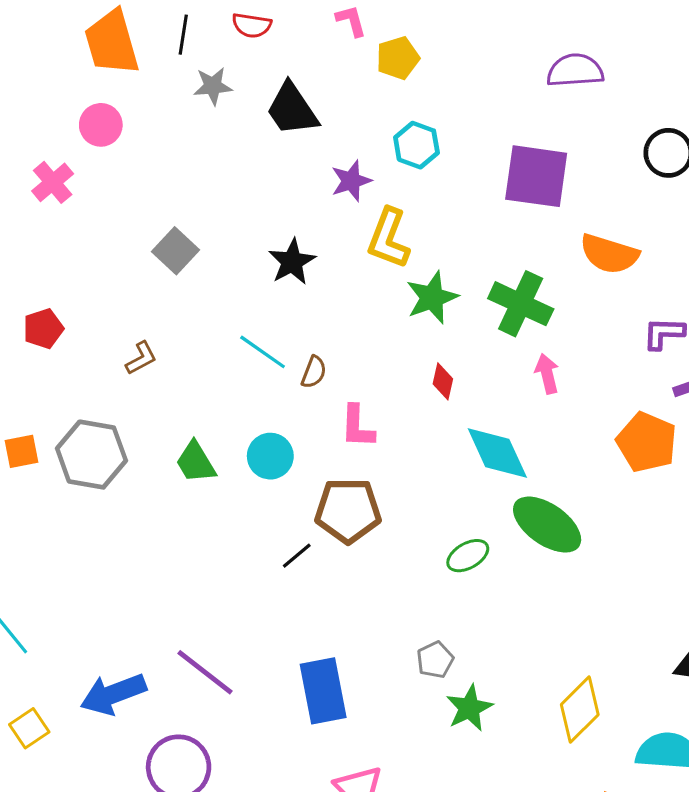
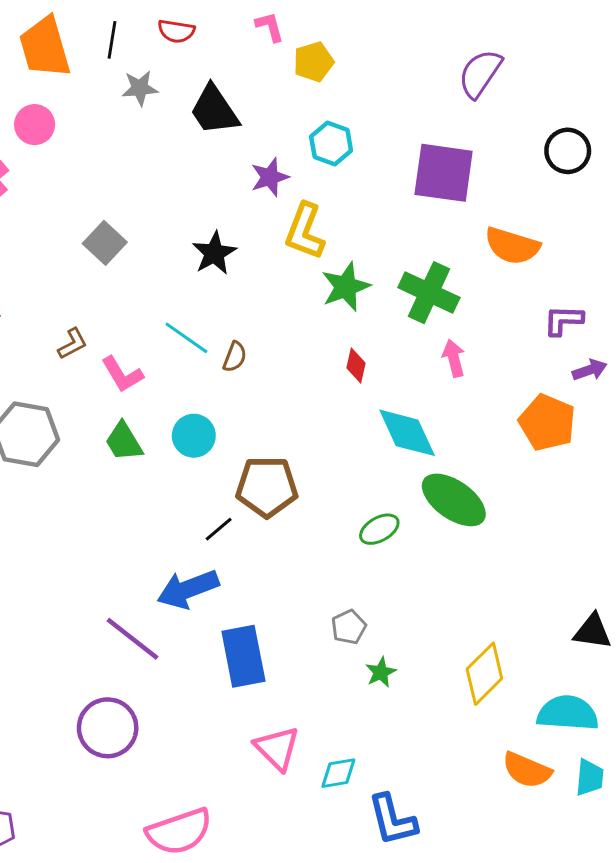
purple semicircle: (575, 70) -> (480, 73), turned -52
pink L-shape: (357, 427) -> (122, 374), moved, turned -33
blue arrow: (113, 694) -> (188, 589), moved
green star: (469, 708) -> (381, 672), size x0.7

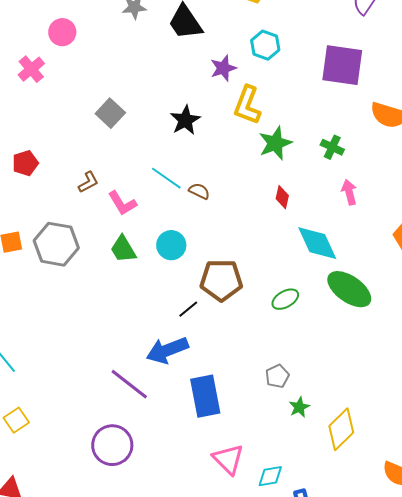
green cross: (429, 293) -> (332, 147), size x0.6
brown semicircle: (235, 357) -> (199, 191), turned -85
green ellipse: (379, 529) -> (285, 299), moved
yellow diamond: (484, 674) -> (341, 429), moved

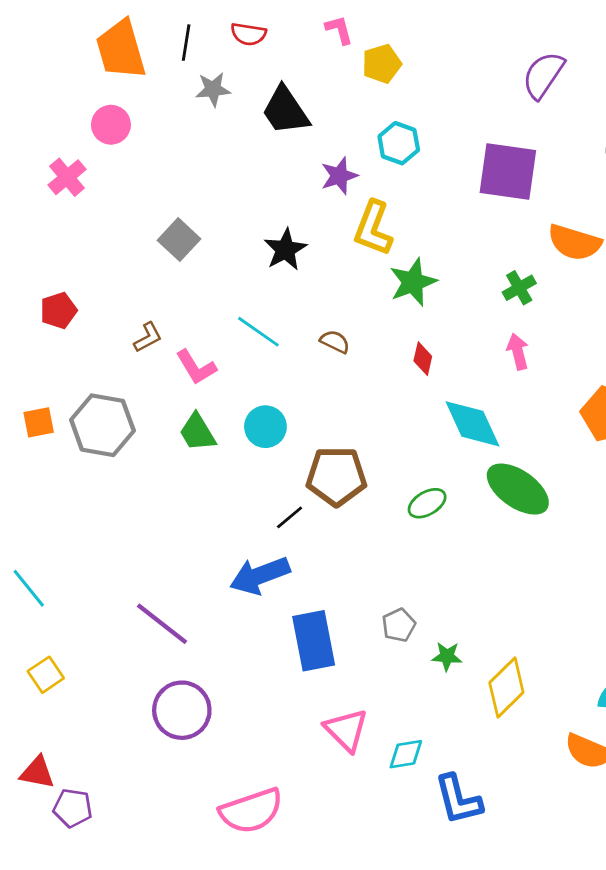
green cross: (332, 147) -> (519, 288), moved, turned 35
brown semicircle: (199, 191) -> (335, 342), moved
gray pentagon: (277, 376) -> (399, 625), moved
purple line: (129, 384) -> (162, 624), moved
green star: (299, 407) -> (447, 656), turned 30

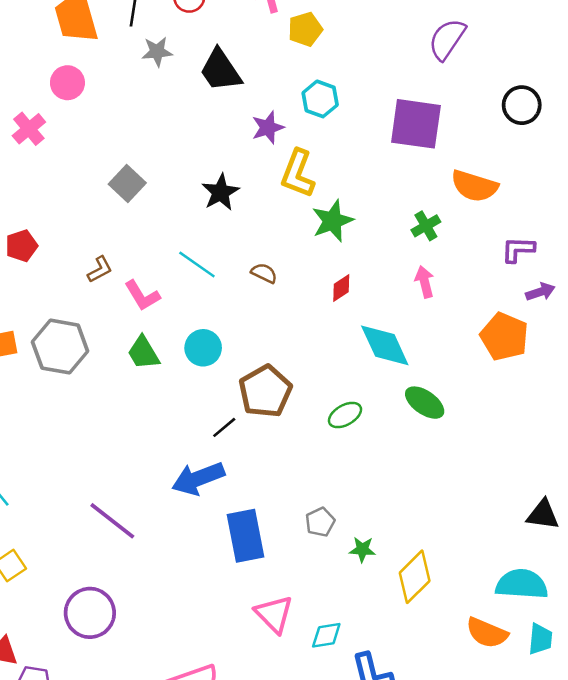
red diamond: (423, 359) -> (341, 288), turned 44
brown pentagon: (336, 476) -> (265, 391), turned -30
green ellipse: (518, 489) -> (425, 403), size x0.7
purple circle: (182, 710) -> (90, 613), moved

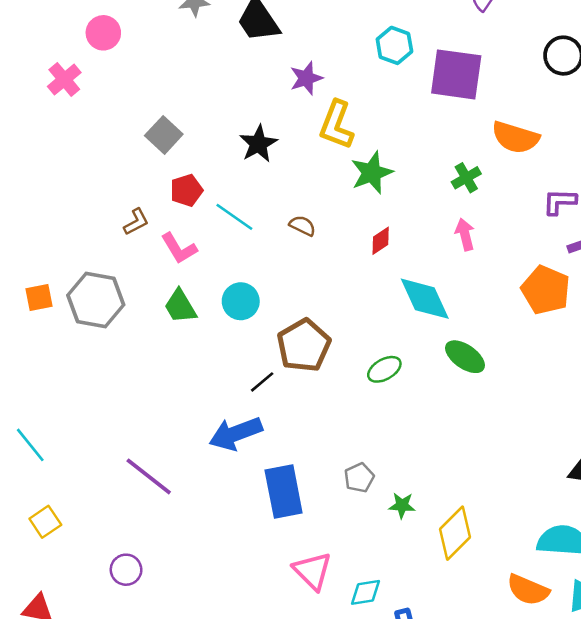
cyan hexagon: (320, 99) -> (394, 45), moved
red pentagon: (21, 246) -> (187, 190), moved
purple circle: (90, 613) -> (126, 570), size x0.6

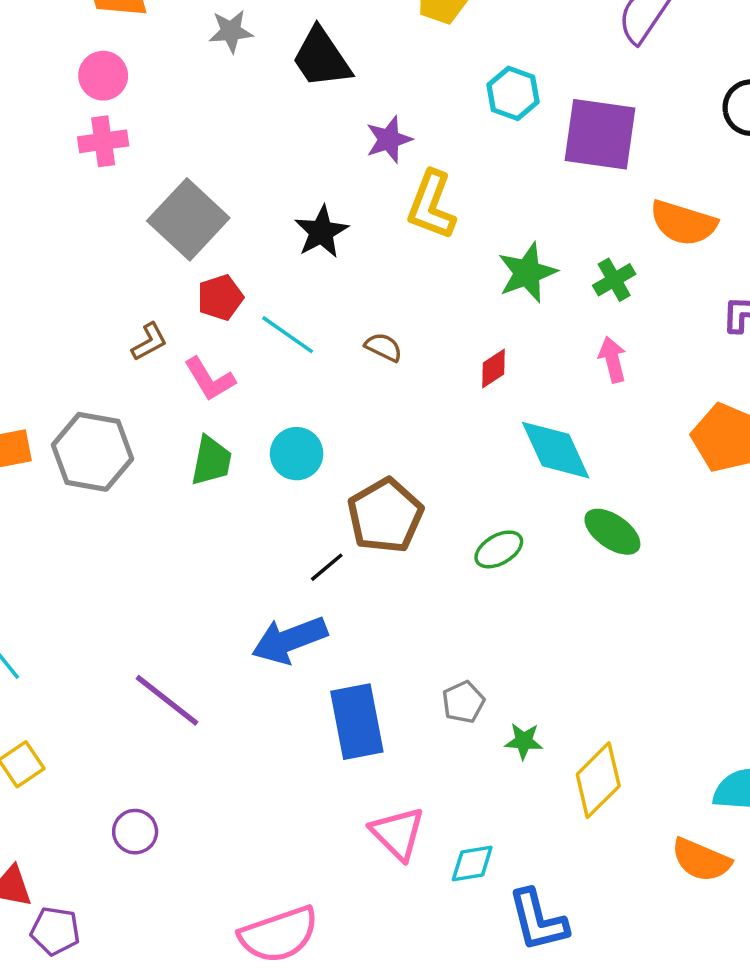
pink cross: (64, 79) -> (103, 141), moved, turned 32
gray square: (164, 135) -> (188, 219), size x1.5
green star: (372, 173) -> (527, 273), moved
green trapezoid: (180, 306) -> (211, 461), turned -138

